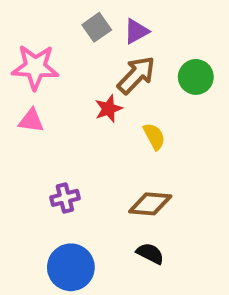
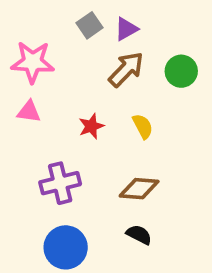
red star: (109, 109) -> (91, 126), moved
purple cross: (65, 198) -> (60, 183), size x1.5

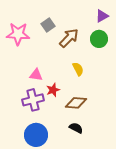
gray square: (89, 25) -> (48, 25), moved
purple triangle: (126, 29) -> (102, 16), moved
pink triangle: (29, 112) -> (36, 75), moved
red star: (91, 126) -> (53, 90), moved

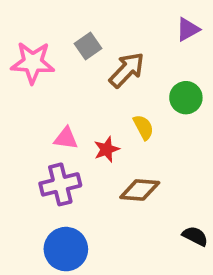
green circle: (99, 39) -> (186, 98), moved
red star: (53, 90) -> (106, 149), moved
black semicircle: (76, 128) -> (195, 236), moved

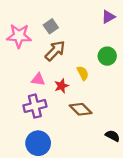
brown arrow: (127, 70) -> (55, 51), moved
brown diamond: (140, 190) -> (81, 109), turned 40

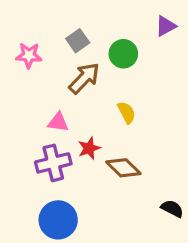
pink star: (19, 36) -> (29, 55), size x0.7
green circle: (107, 56) -> (123, 54), moved
red star: (62, 86) -> (89, 148), moved

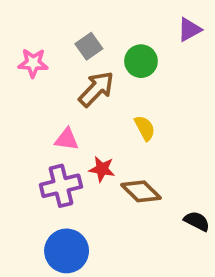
red star: (89, 148) -> (102, 169), turned 30
black semicircle: (172, 209) -> (197, 221), moved

